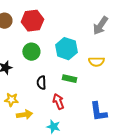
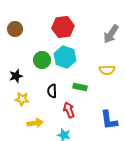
red hexagon: (32, 21) -> (63, 27), moved
cyan hexagon: (66, 49) -> (65, 57), moved
yellow star: (11, 100) -> (22, 99), moved

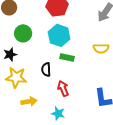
green circle: (42, 60) -> (23, 33), moved
green rectangle: (80, 87) -> (67, 57), moved
yellow star: (22, 99) -> (16, 77), size x1.5

